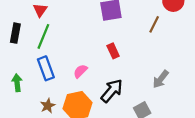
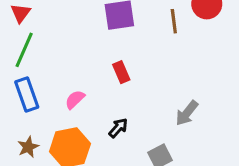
brown line: (154, 24) -> (174, 21), moved, turned -35
black arrow: (112, 91) -> (118, 128), size x0.6

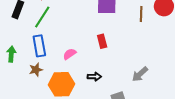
black arrow: (118, 128) -> (94, 77), turned 40
brown star: (28, 147) -> (36, 70), moved

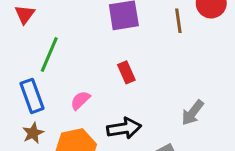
green line: (42, 17) -> (49, 55), moved
black arrow: (94, 77) -> (124, 128), size x1.5

